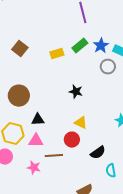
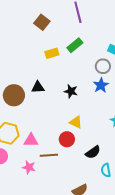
blue star: (101, 46) -> (101, 85), moved
brown square: (20, 49) -> (42, 22), moved
black triangle: (38, 120) -> (38, 87), moved

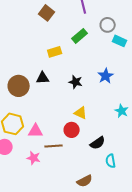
yellow rectangle: (52, 53) -> (55, 52), moved
gray circle: (103, 66) -> (108, 25), moved

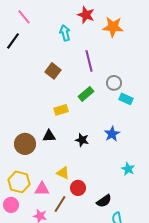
yellow triangle: (81, 113) -> (63, 173), moved
brown line: (54, 146) -> (60, 204), turned -54

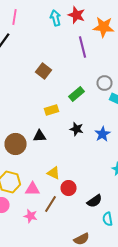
pink line: (24, 17) -> (14, 17), turned 49
cyan arrow: (65, 33) -> (56, 18), moved
purple line: (89, 61) -> (82, 47), moved
black star: (82, 140) -> (76, 129), moved

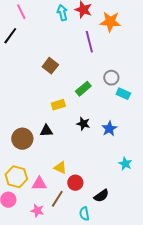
pink line: (14, 17) -> (21, 12), turned -35
cyan semicircle: (108, 219) -> (84, 214), moved

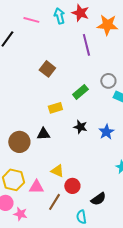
pink line: (21, 12) -> (31, 20), moved, turned -49
pink star: (37, 211) -> (20, 214), moved

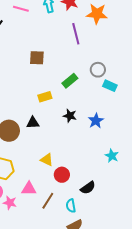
brown square: (47, 69) -> (37, 58), turned -35
pink triangle: (36, 187) -> (29, 189), moved
brown line: (54, 202) -> (48, 201), moved

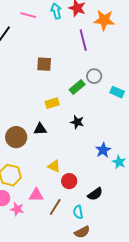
gray circle: (98, 70) -> (94, 76), moved
blue star: (96, 121) -> (103, 150), moved

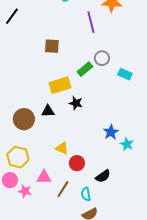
yellow rectangle: (52, 103) -> (60, 85), size x1.5
black star: (77, 122) -> (76, 103), moved

